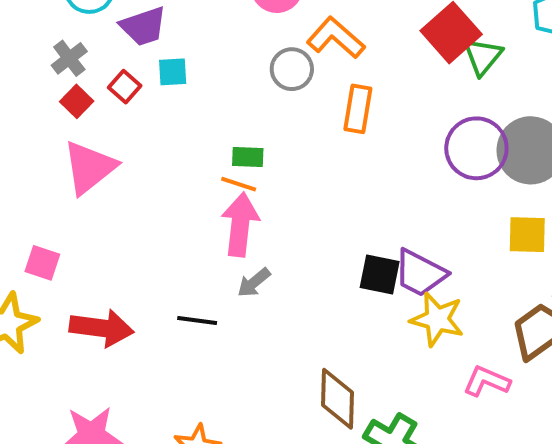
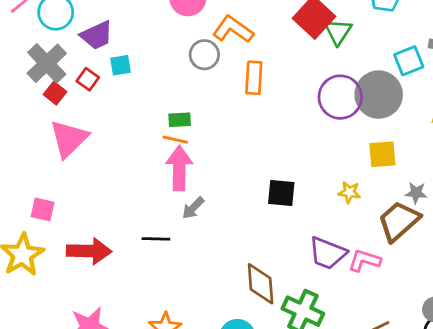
gray cross: (69, 58) -> (47, 63), size x1.6
purple trapezoid: (420, 273) -> (328, 253), moved
yellow star: (437, 319) -> (349, 192), moved, size x0.6

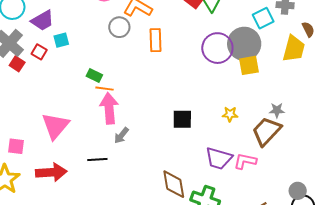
green rectangle: (180, 120) -> (94, 75), moved, turned 35
pink triangle: (69, 139) -> (55, 126), moved
yellow square: (382, 154) -> (249, 65), moved

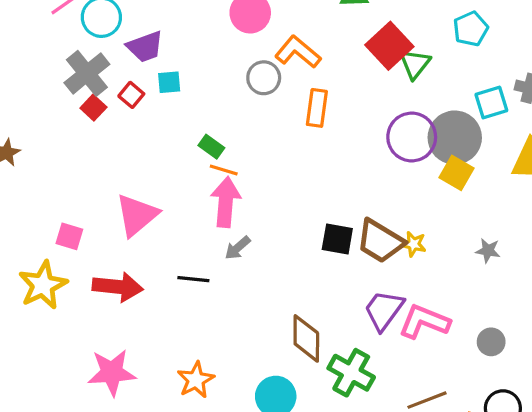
yellow square: (249, 65) -> (456, 173), turned 30
brown trapezoid: (267, 131) -> (380, 241), moved, turned -112
purple trapezoid: (219, 158) -> (384, 310), turned 100
pink L-shape: (245, 161) -> (424, 322), size x1.4
gray circle: (298, 191) -> (491, 342), moved

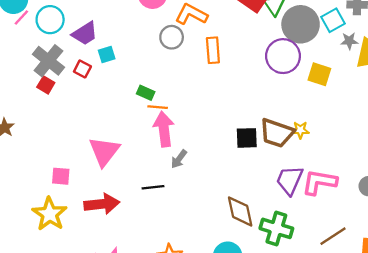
red square: (93, 108) -> (46, 85), moved
gray circle: (455, 138) -> (301, 24), moved
gray star: (488, 251) -> (349, 41), moved

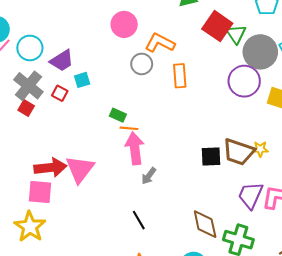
pink square: (61, 176) -> (40, 192), size x1.4
black line: (153, 187) -> (139, 220), moved, turned 66
red arrow: (102, 204) -> (50, 168), moved

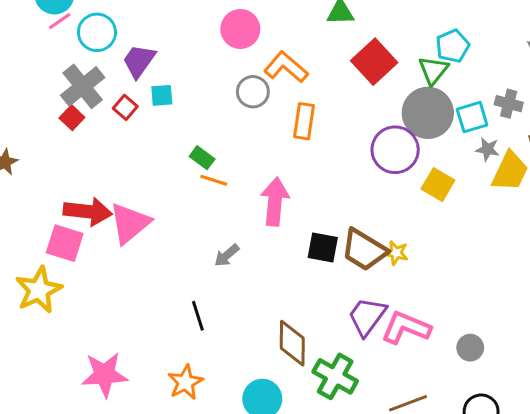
green triangle: (236, 34) -> (433, 70), moved
purple trapezoid: (62, 61) -> (139, 61), turned 145
pink arrow: (135, 148) -> (275, 201), moved

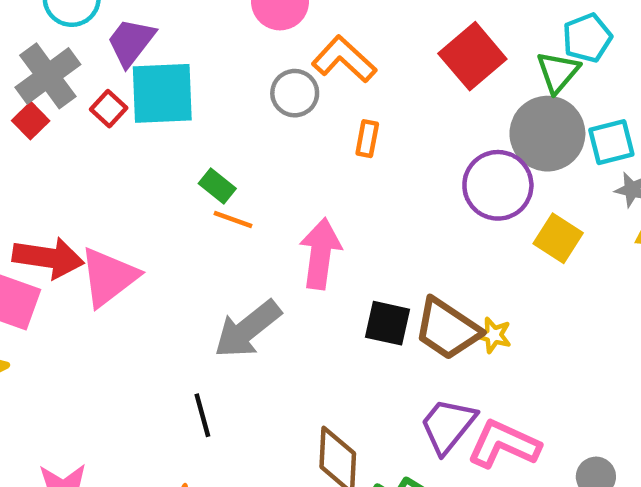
cyan square: (162, 95) -> (162, 93), size x2.0
orange rectangle: (304, 121) -> (367, 139), size x0.7
gray arrow: (227, 255) -> (247, 329), size x1.8

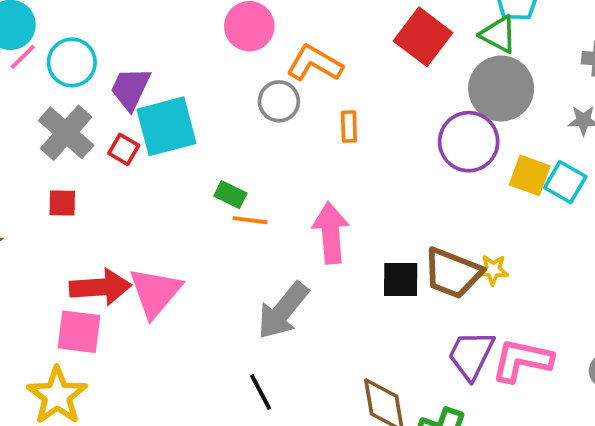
green triangle: (558, 72) -> (498, 34), turned -30
red square: (31, 121) -> (62, 203), moved, turned -32
cyan square: (611, 142) -> (565, 182), moved, turned -33

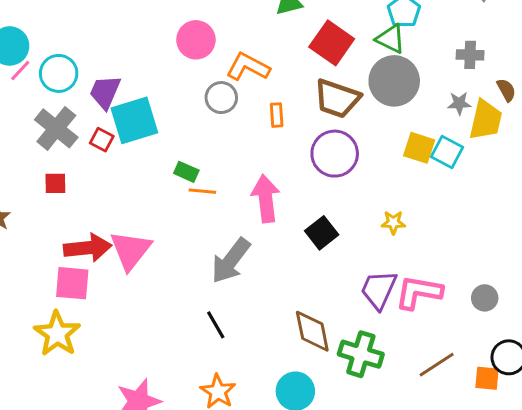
purple circle: (469, 142) -> (335, 154), moved
brown trapezoid: (453, 273) -> (337, 99), moved
black square: (401, 279) -> (322, 233), turned -36

